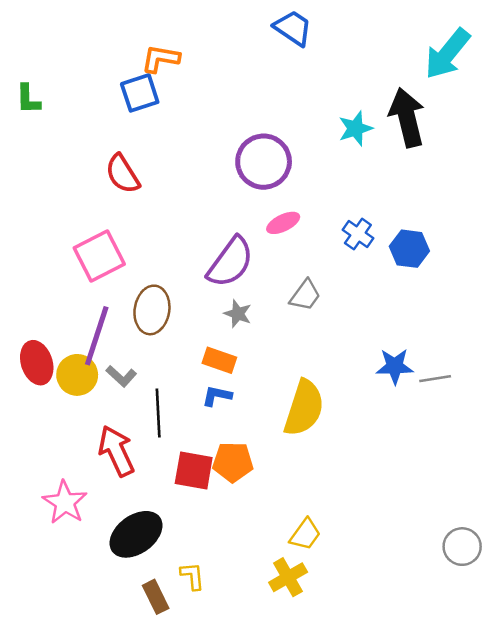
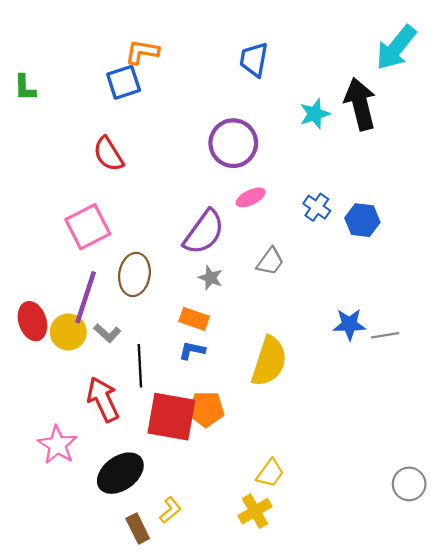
blue trapezoid: (293, 28) -> (254, 60), moved, turned -114
red square: (194, 471) -> (171, 417), size x1.4
yellow L-shape: (192, 576) -> (170, 510), turned 56

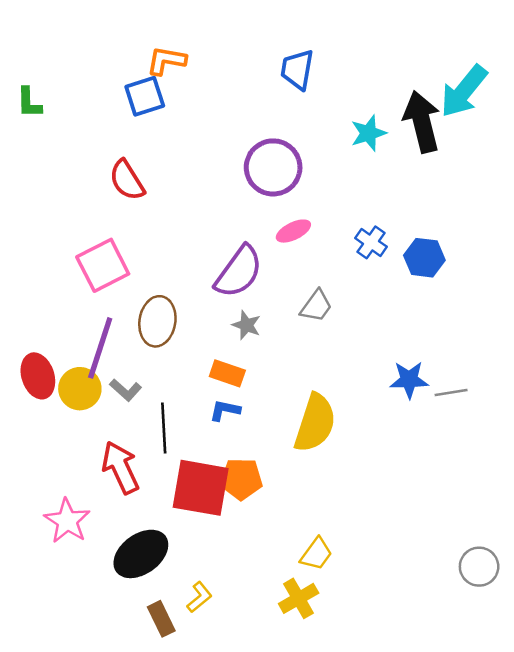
cyan arrow: (396, 48) -> (464, 91), moved

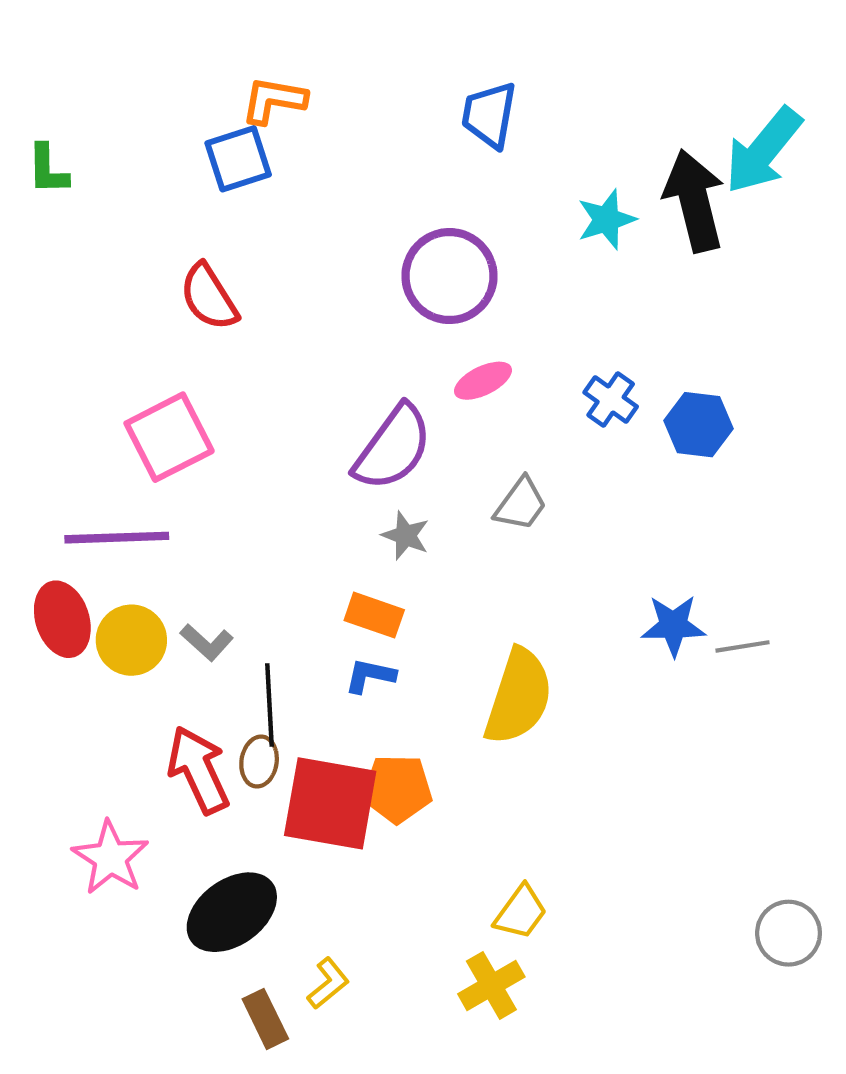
brown ellipse: (157, 321) -> (259, 762), moved, size x0.6
purple line: (100, 348) -> (117, 538), moved, turned 70

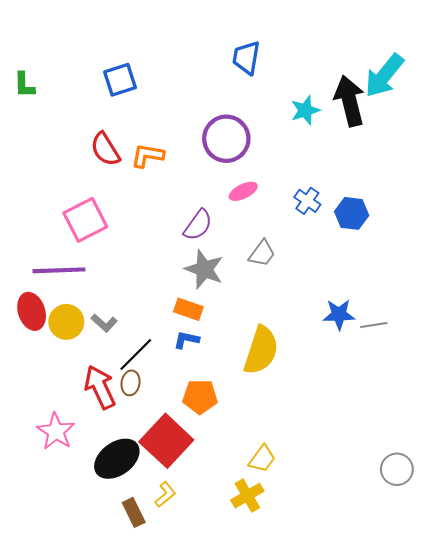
orange L-shape: (274, 100) -> (147, 156), moved
purple semicircle: (393, 448) -> (198, 225), size x0.7
gray star: (406, 536) -> (204, 269), size x1.6
black line: (270, 705) -> (136, 355), turned 48
red square: (330, 803) -> (166, 441), moved, turned 33

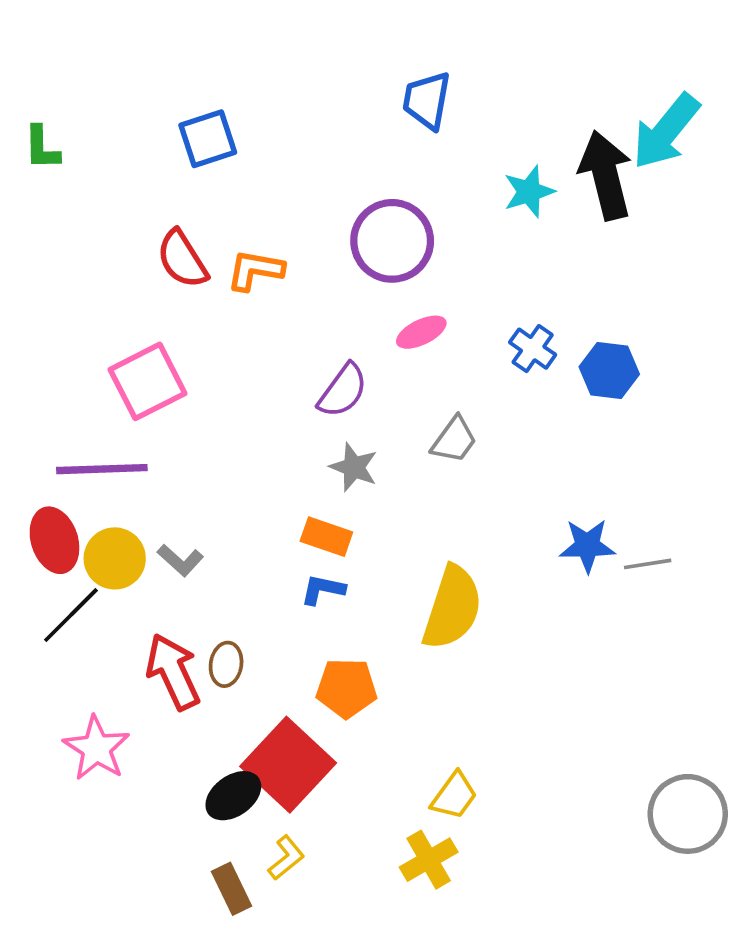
gray star: (204, 269) -> (354, 467), size x0.7
black line: (136, 355) -> (71, 615), moved
black ellipse: (117, 459) -> (233, 796), moved, size x0.7
gray circle: (397, 469) -> (688, 814), size x1.4

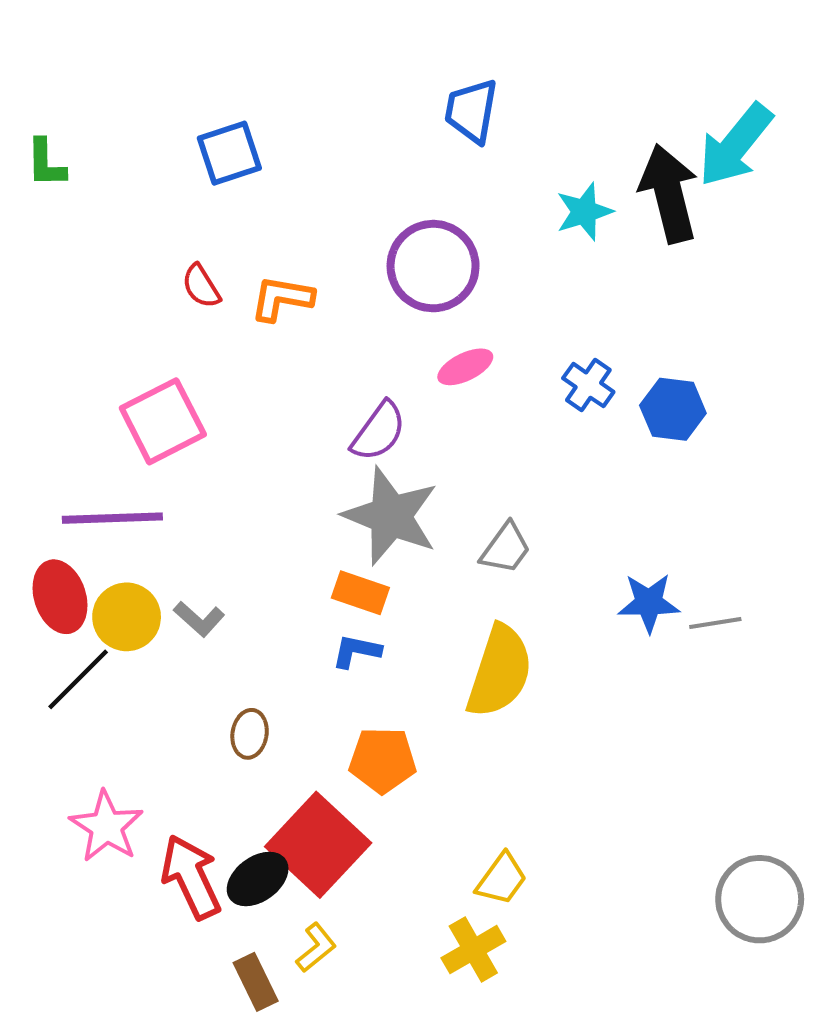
red semicircle: (182, 259) -> (201, 286), size x0.7
gray trapezoid: (454, 440) -> (506, 548), moved
gray star: (354, 467) -> (391, 516), size x1.8
red arrow: (173, 672) -> (191, 877), moved

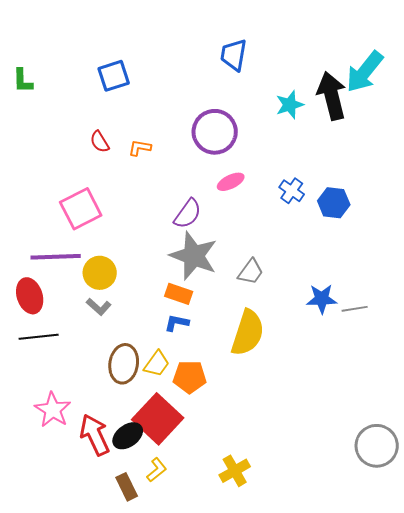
orange L-shape: (282, 298) -> (140, 148), size x0.7
yellow circle: (127, 617) -> (100, 273), moved
black line: (78, 679) -> (39, 337), turned 39
brown ellipse: (250, 734) -> (124, 364), size x1.6
yellow trapezoid: (502, 879) -> (157, 364), moved

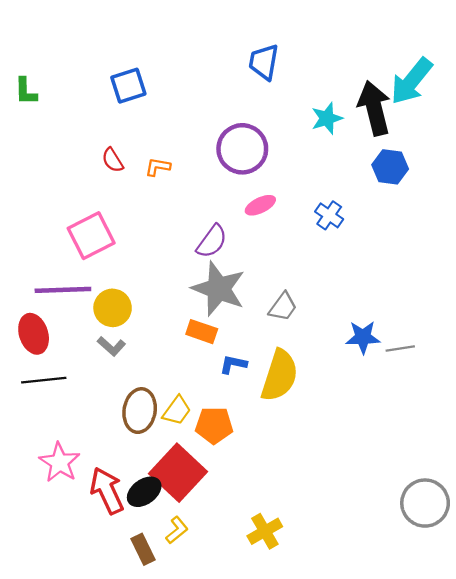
blue hexagon: (334, 203) -> (390, 167), moved
blue L-shape: (177, 323) -> (233, 364), moved

